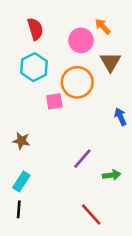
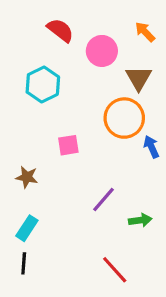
orange arrow: (103, 26) -> (145, 32), moved
red semicircle: (35, 29) -> (60, 30), moved, turned -35
orange circle: (77, 82) -> (124, 118), moved
pink square: (54, 101) -> (68, 145), moved

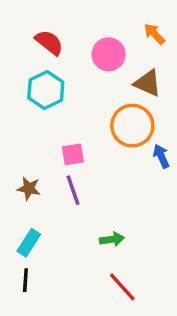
red semicircle: (60, 30) -> (49, 42), moved
brown triangle: (139, 78) -> (148, 83), turned -36
purple line: (103, 199) -> (73, 190), moved, turned -60
green arrow: (140, 220) -> (112, 239), moved

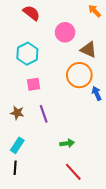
orange arrow: (154, 34) -> (95, 11), moved
red semicircle: (49, 42) -> (31, 13), moved
pink square: (73, 154) -> (33, 84), moved

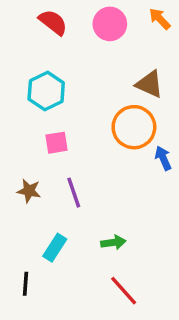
pink circle: (65, 32) -> (110, 24), moved
cyan rectangle: (17, 145) -> (55, 248), moved

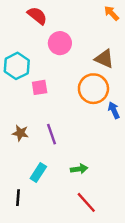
pink circle: (110, 24) -> (60, 43), moved
cyan hexagon: (46, 91) -> (17, 66), moved
pink square: (57, 143) -> (40, 87), moved

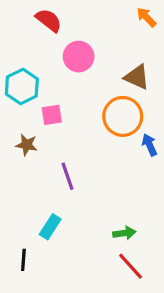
brown star: (20, 133) -> (27, 145), moved
green arrow: (79, 169) -> (124, 233), moved
red line: (86, 202) -> (131, 266), moved

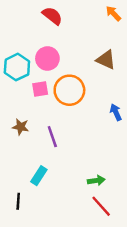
red semicircle: (49, 20) -> (52, 16), moved
pink circle: (79, 57) -> (47, 58), moved
orange circle: (123, 116) -> (69, 90), moved
brown star: (27, 145) -> (21, 127), moved

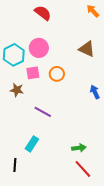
orange circle: (69, 90) -> (57, 74), size x0.6
brown star: (21, 127) -> (17, 90), moved
purple line: (52, 137) -> (43, 112), turned -42

